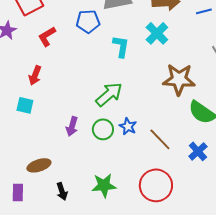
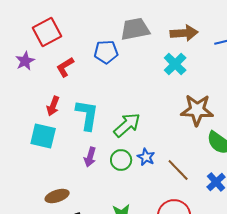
cyan L-shape: (121, 46) -> (87, 115), moved, size x1.4
cyan square: (25, 105) -> (43, 136), size x1.5

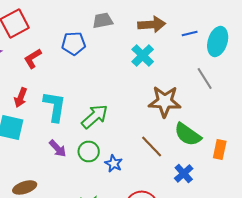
gray trapezoid: (135, 29) -> (103, 20), size x0.7
purple arrow: (90, 157) -> (58, 148), turned -60
blue star: (146, 157) -> (114, 163), moved
brown line: (178, 170) -> (152, 146), moved

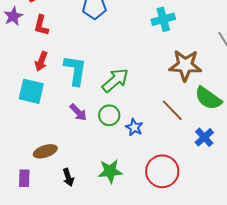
cyan cross: (143, 55) -> (163, 19), turned 30
red L-shape: (33, 58) -> (41, 25), moved, turned -45

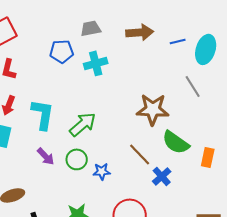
cyan cross: (163, 19) -> (96, 63), moved
blue star: (134, 127) -> (102, 171), turned -30
blue cross: (204, 137) -> (162, 176), moved

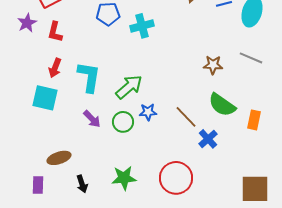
gray line: (193, 86) -> (251, 58), moved, turned -35
brown star: (153, 109) -> (213, 65), moved, size x0.6
blue star: (102, 171) -> (148, 112), moved

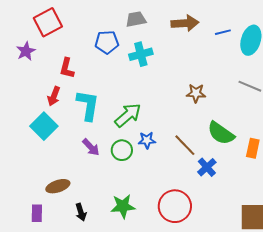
red L-shape: (55, 32) -> (67, 68), moved
brown star: (213, 65) -> (196, 93), moved
cyan square: (45, 98) -> (44, 126), turned 32

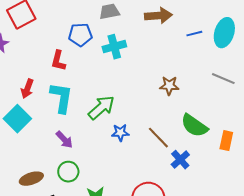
blue line: (223, 32) -> (194, 34), moved
red L-shape: (67, 68) -> (58, 61), moved
green circle: (122, 150) -> (68, 172), moved

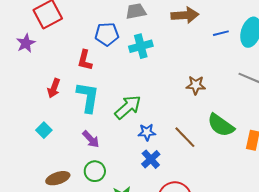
cyan square: (17, 119) -> (44, 130), moved, size x0.6
blue cross: (180, 160) -> (151, 159), moved

